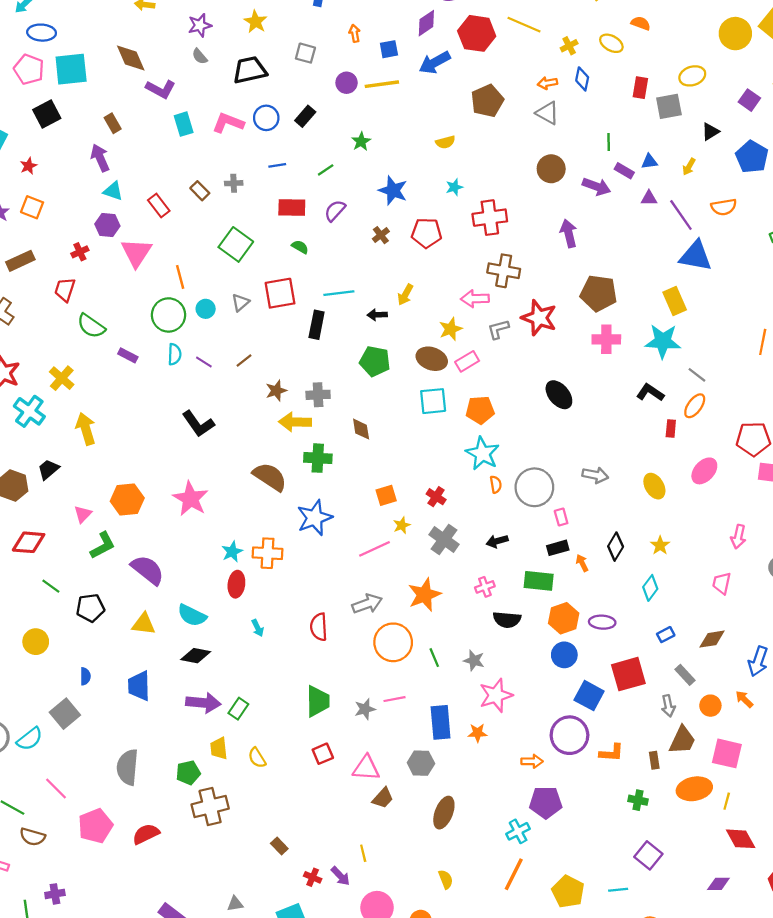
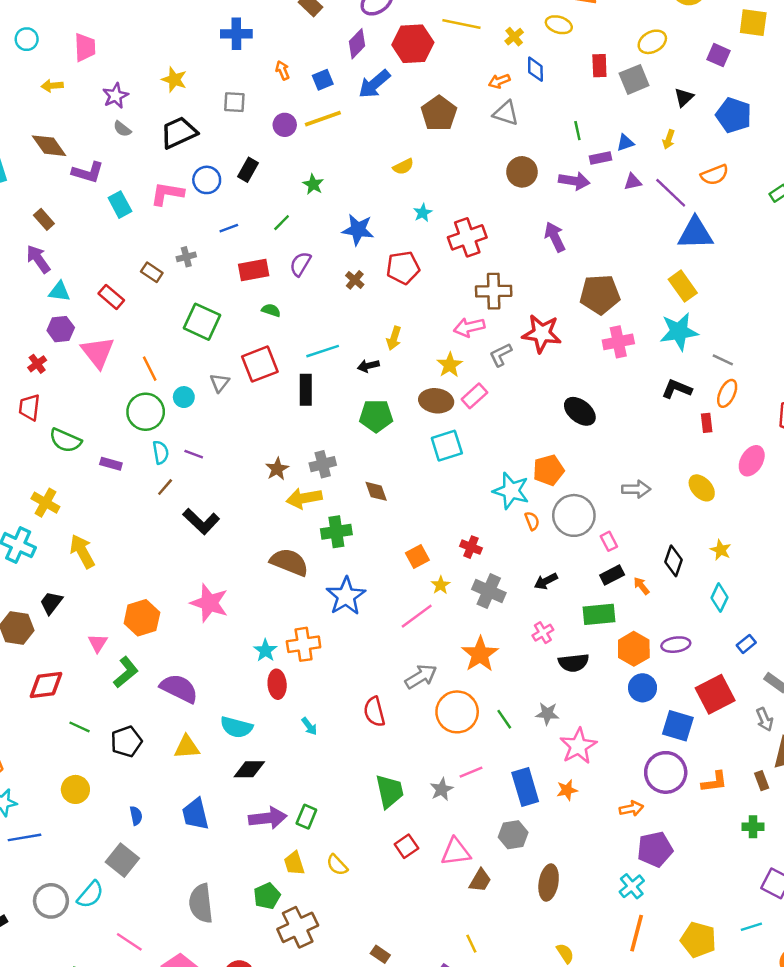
purple rectangle: (624, 171) -> (600, 158), turned -30
brown line: (244, 360) -> (165, 487), moved
orange pentagon: (480, 410) -> (549, 470), moved

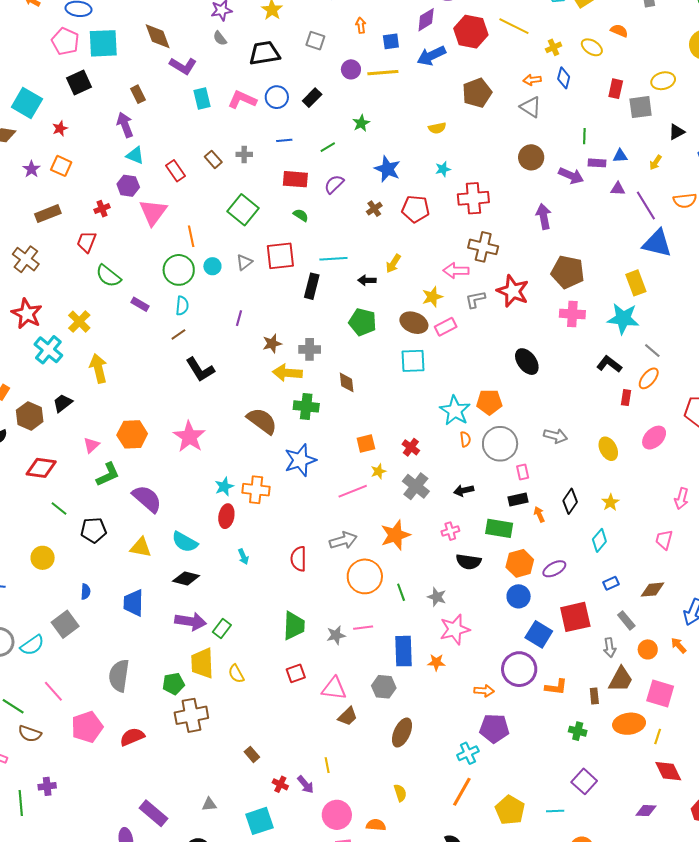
purple line: (194, 454) -> (239, 318), moved, turned 70
purple ellipse: (676, 645) -> (554, 569), turned -35
yellow trapezoid: (294, 863) -> (202, 663), size x1.5

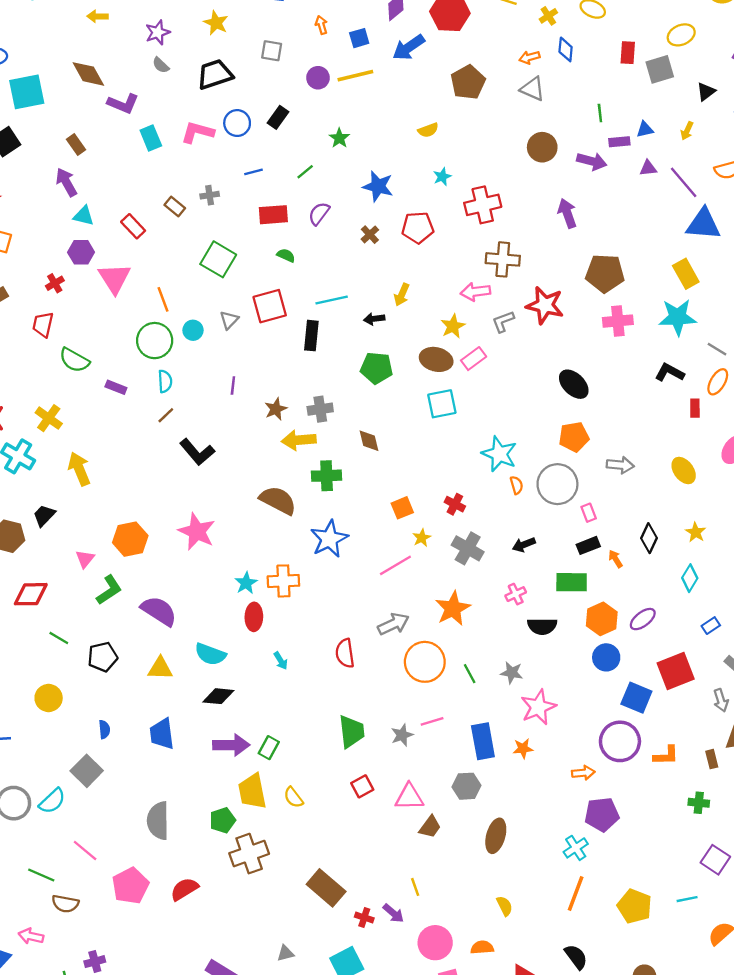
orange pentagon: (489, 402) -> (574, 437), moved
brown rectangle: (252, 754) -> (326, 888), size x2.0

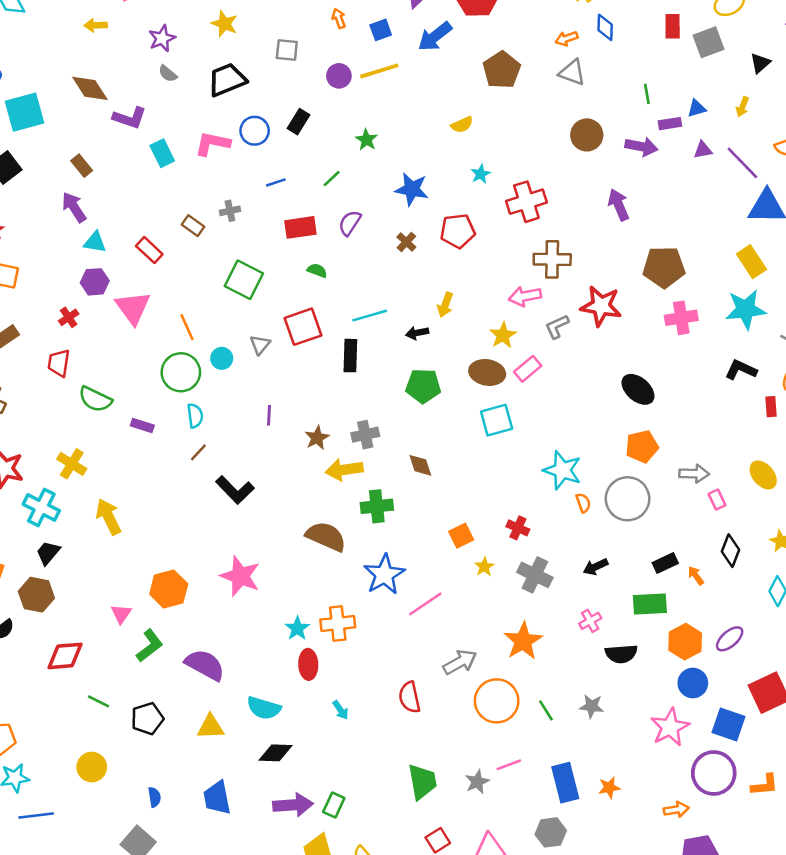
pink rectangle: (589, 513) -> (717, 500), moved
black trapezoid: (44, 515) -> (48, 553), moved
pink line: (395, 565) -> (425, 604), moved
pink star: (538, 707) -> (670, 727), moved

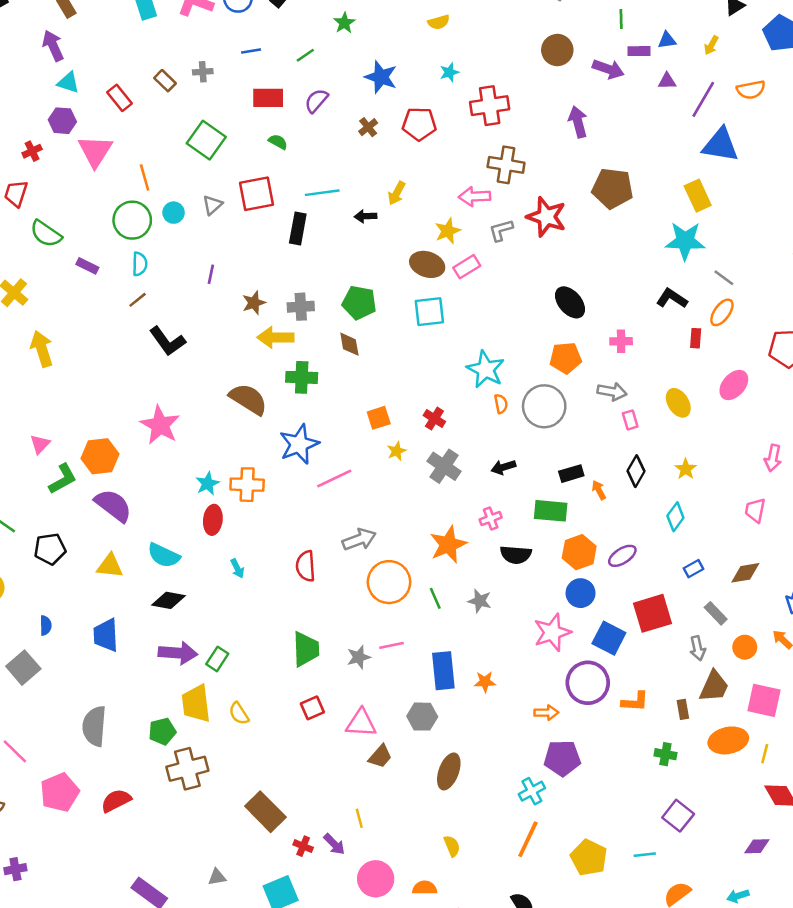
purple line: (742, 163) -> (703, 99), turned 66
pink cross: (681, 318) -> (621, 341), moved, size x0.7
green pentagon: (423, 386) -> (359, 303), moved
orange hexagon: (169, 589) -> (100, 456), moved
orange star: (523, 641) -> (448, 545), moved

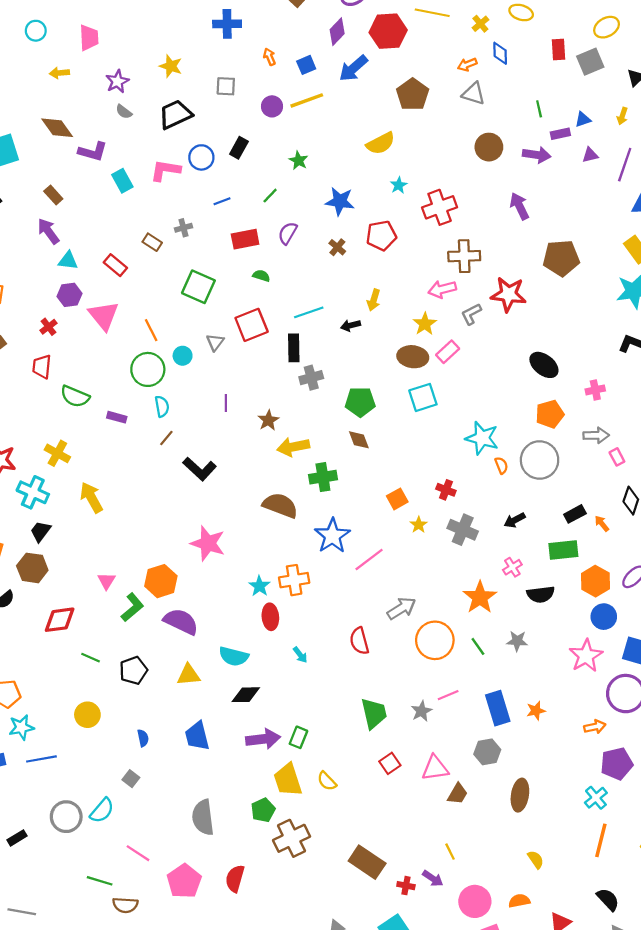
yellow semicircle: (439, 22) -> (381, 143), size x1.5
gray cross: (301, 307) -> (311, 378), moved
gray square: (23, 668) -> (131, 779), size x0.6
red semicircle: (116, 801) -> (235, 878), turned -36

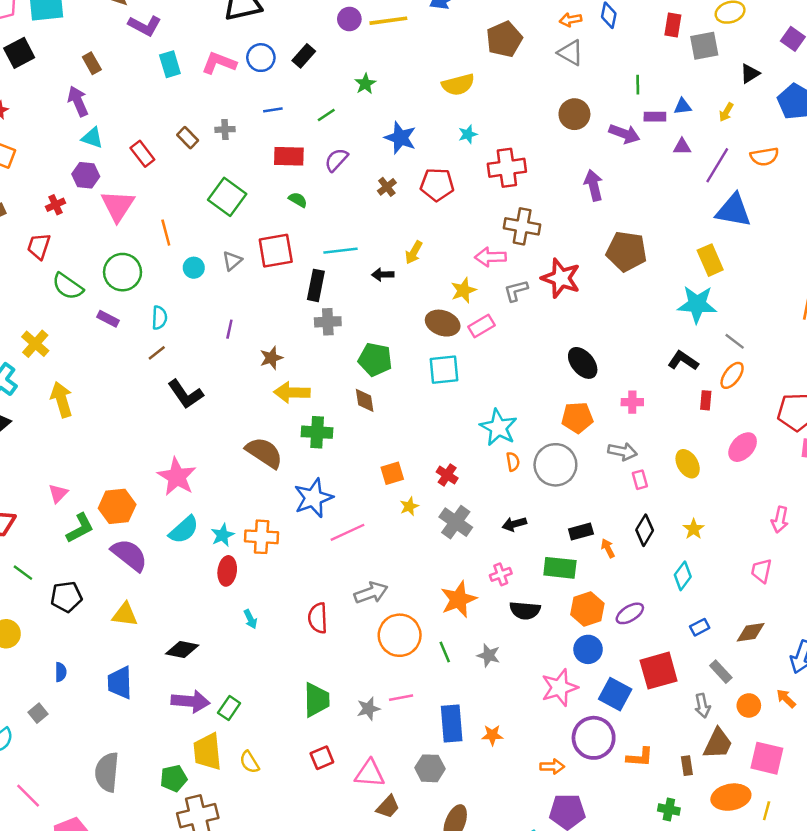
green circle: (148, 369) -> (123, 272), moved
cyan semicircle: (234, 656) -> (184, 530), moved, turned -68

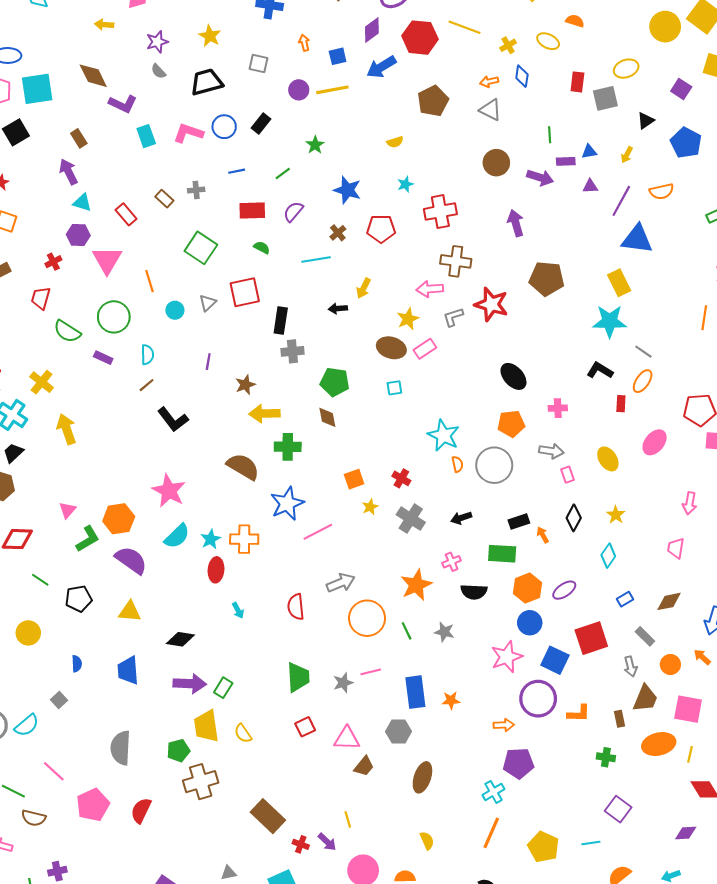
yellow semicircle: (458, 85) -> (395, 142), size x0.6
cyan line: (340, 251) -> (316, 260), moved
cyan square: (444, 370) -> (394, 388), size x0.6

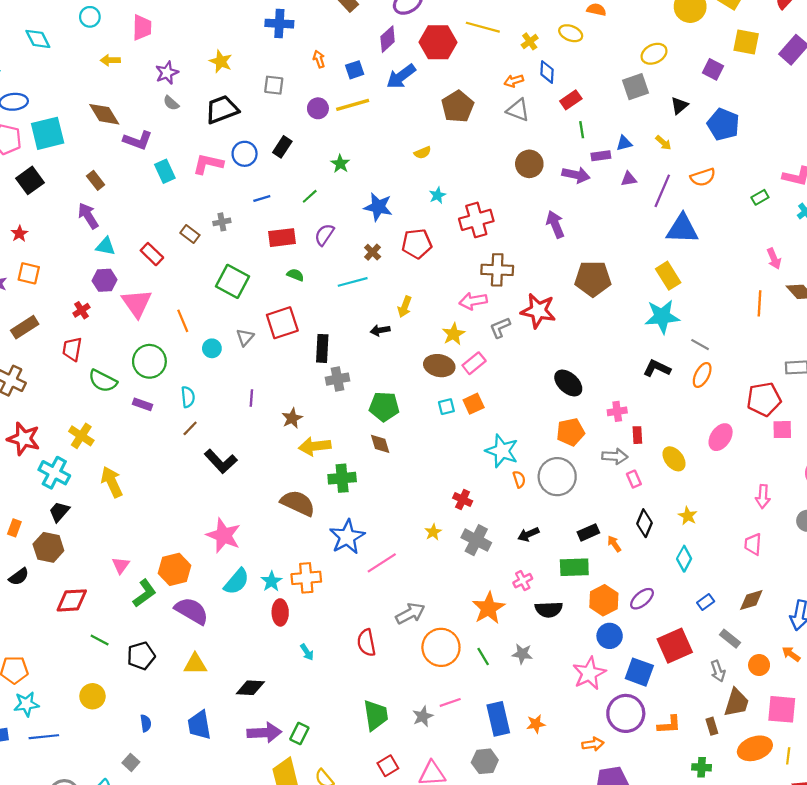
red rectangle: (577, 82) -> (571, 100), moved, turned 54
yellow arrow: (627, 155) -> (663, 143), turned -70
red rectangle: (621, 404) -> (637, 435), moved
orange square: (354, 479) -> (474, 404), moved

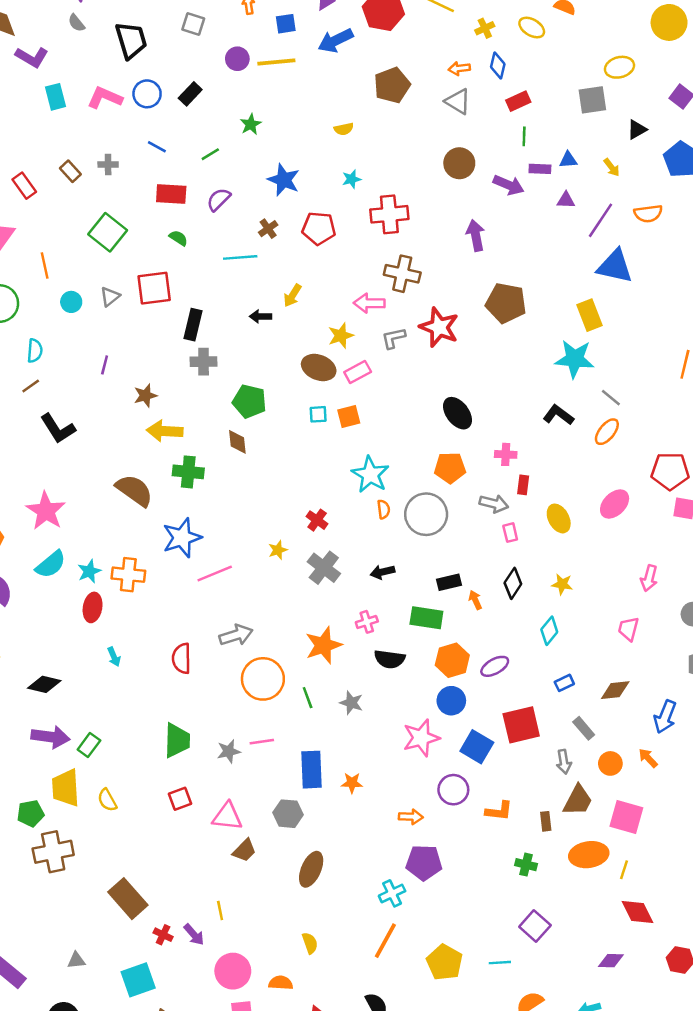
black trapezoid: (222, 109) -> (131, 40), turned 84
blue line: (262, 198) -> (157, 147), turned 35
yellow star: (688, 516) -> (562, 584), turned -30
purple circle: (626, 713) -> (453, 790), size x0.7

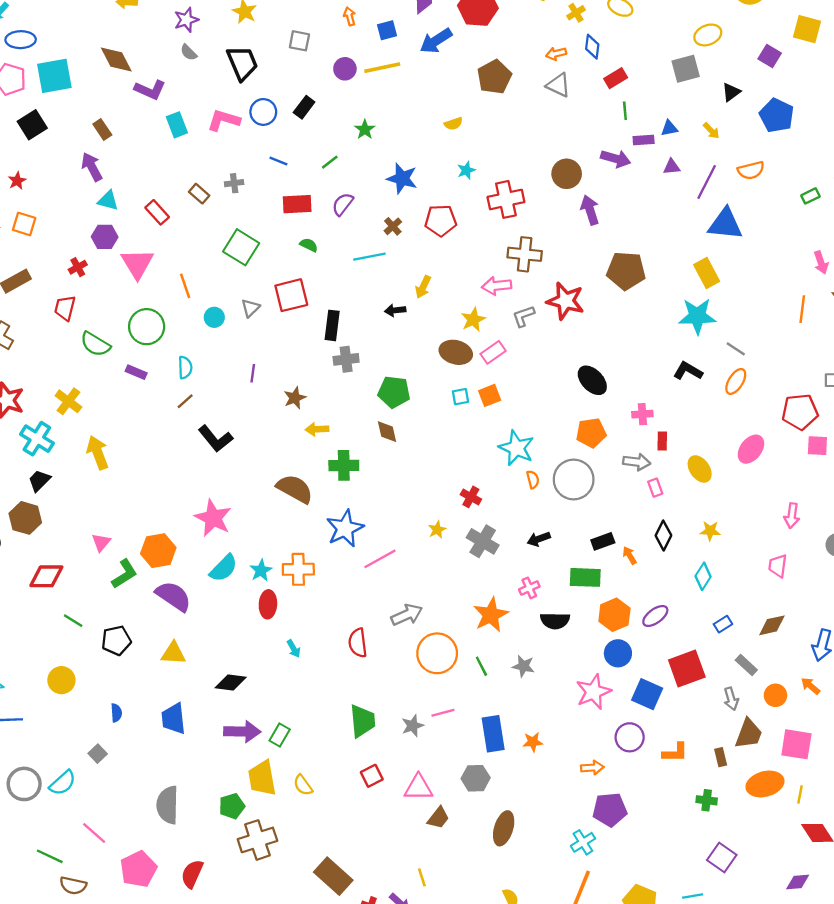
brown circle: (459, 163) -> (567, 174), moved
yellow arrow: (165, 431) -> (317, 429), size x0.7

